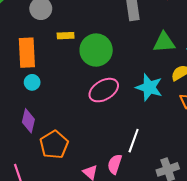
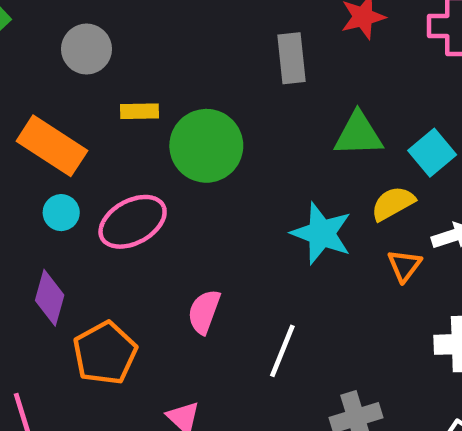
orange rectangle: (27, 53) -> (52, 146), turned -56
pink ellipse: (104, 90) -> (133, 222), moved
pink semicircle: (115, 164) -> (204, 312), moved

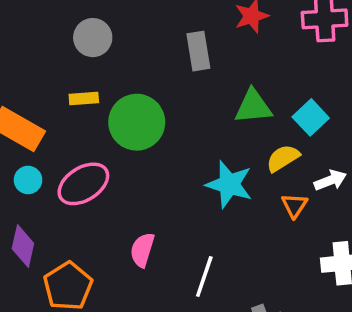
gray circle: (87, 49) -> (93, 38), moved

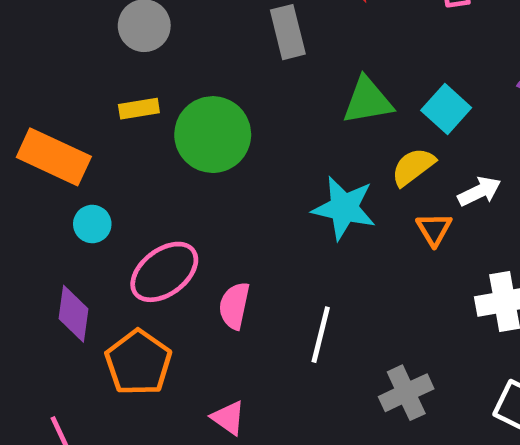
cyan circle: (28, 180) -> (92, 224), moved
pink ellipse: (83, 184) -> (164, 272), moved

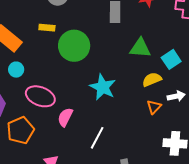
cyan star: (344, 208) -> (103, 87), moved
pink ellipse: (164, 272) -> (40, 96), turned 44

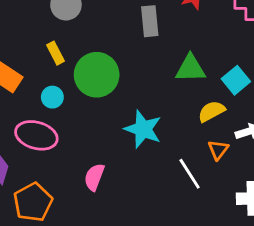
yellow rectangle: (47, 28) -> (56, 53), turned 63
cyan circle: (16, 70) -> (52, 97), moved
pink ellipse: (40, 96) -> (36, 135), moved
white line: (97, 138) -> (190, 174), moved, turned -55

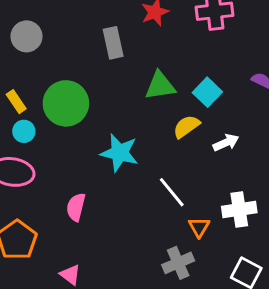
yellow rectangle: (56, 53) -> (16, 102), moved
orange triangle: (218, 150) -> (199, 227), moved

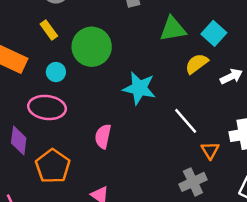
yellow rectangle: (16, 102) -> (49, 30), moved

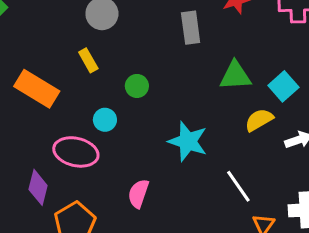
green circle: (92, 47) -> (137, 86), size x0.5
cyan circle: (56, 72) -> (105, 120), moved

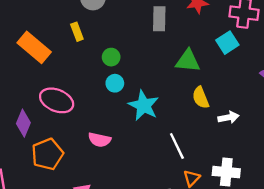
cyan square: (283, 86) -> (227, 43), moved
cyan circle: (105, 120) -> (115, 83), moved
yellow semicircle: (259, 120) -> (201, 98), turned -90
pink semicircle: (138, 194) -> (100, 140), turned -105

